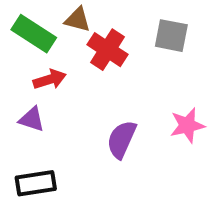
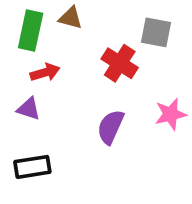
green rectangle: (34, 34) -> (31, 31), turned 69
red cross: (107, 50) -> (120, 63), moved

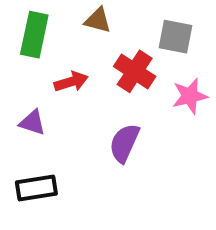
brown triangle: (71, 18) -> (98, 20), moved
red arrow: (45, 72) -> (71, 82), moved
pink star: (171, 114) -> (190, 96), moved

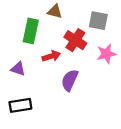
green rectangle: (34, 35) -> (31, 31), moved
red arrow: (71, 82) -> (51, 56), moved

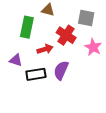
pink star: (106, 54) -> (93, 47), turned -30
black rectangle: (20, 105) -> (36, 74), moved

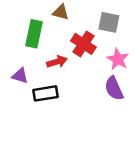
purple semicircle: (61, 70) -> (114, 88), moved, turned -48

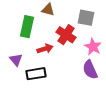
purple triangle: (20, 76) -> (16, 60), turned 32

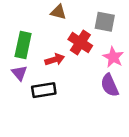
green rectangle: (27, 27) -> (23, 45), moved

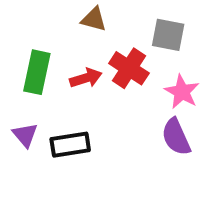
red arrow: (55, 60) -> (86, 78), moved
purple triangle: (19, 73) -> (25, 135), moved

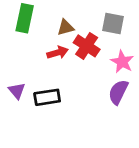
brown triangle: (94, 19) -> (66, 27), moved, turned -30
green rectangle: (37, 72) -> (25, 18), moved
purple semicircle: (176, 137) -> (118, 92), turned 50

